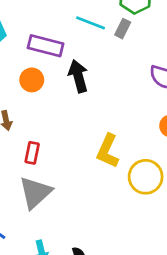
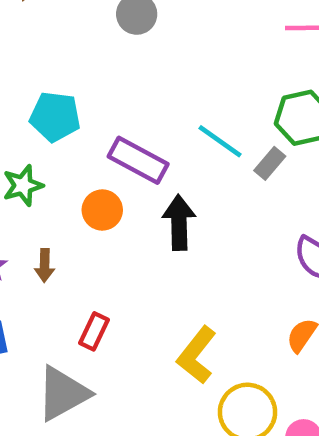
red rectangle: (32, 153) -> (94, 331), moved

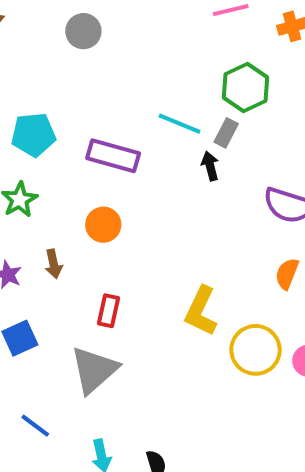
orange circle: (102, 210) -> (103, 225), moved
black arrow: (179, 223) -> (210, 166), moved, size x0.6

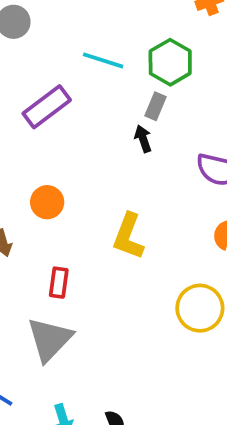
cyan line: (179, 124) -> (103, 60), moved
purple rectangle: (113, 156) -> (47, 107), moved, turned -48
yellow L-shape: (201, 311) -> (128, 236), moved

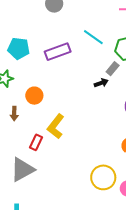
black arrow: (143, 139) -> (101, 83), turned 72
orange circle: (47, 202) -> (34, 96), moved
yellow L-shape: (128, 236) -> (56, 126), moved

